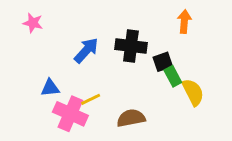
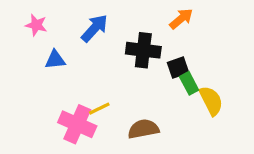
orange arrow: (184, 21) -> (181, 19), moved, turned 45
blue arrow: (86, 50) -> (95, 28), moved
blue triangle: (50, 88) -> (55, 60), moved

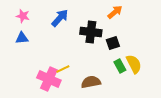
blue triangle: (55, 60) -> (22, 38), moved
green rectangle: (189, 83) -> (120, 66), moved

